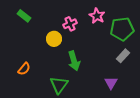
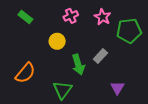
pink cross: (70, 24) -> (71, 16), moved
gray rectangle: (123, 56) -> (100, 56), moved
orange semicircle: (24, 69) -> (25, 73), size x1.5

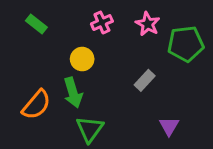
green arrow: (78, 65) -> (73, 93), moved

